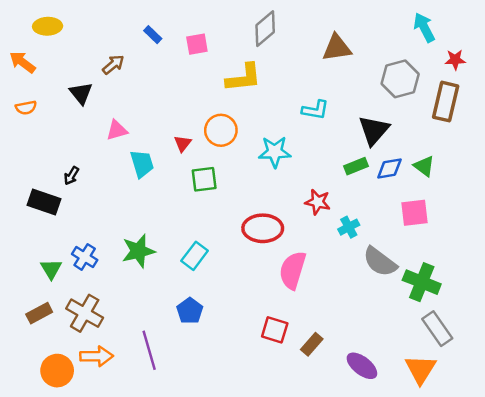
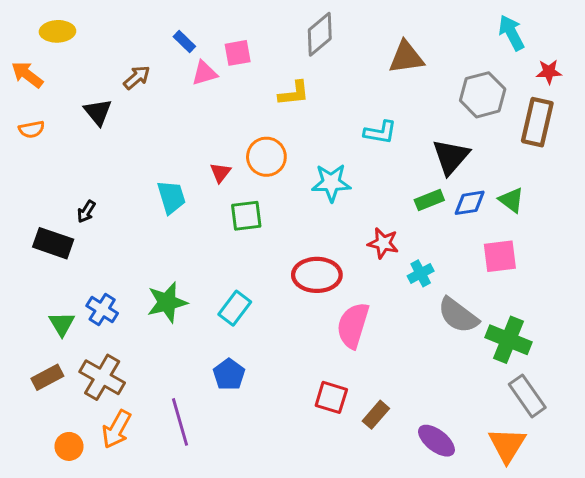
yellow L-shape: (244, 78) -> (294, 93), size x0.7
pink triangle: (117, 130) -> (204, 73), moved
orange arrow: (97, 356) -> (117, 429), turned 120
orange circle: (57, 371) -> (69, 446), size x0.7

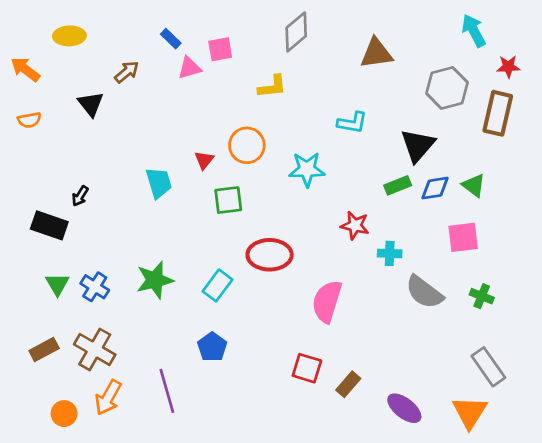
yellow ellipse: (57, 31) -> (69, 36), moved
cyan cross: (421, 273) -> (390, 253), turned 30
red ellipse: (317, 275) -> (270, 255), moved
green triangle: (62, 324) -> (57, 284), moved
green cross: (509, 340) -> (482, 296), moved, size x0.6

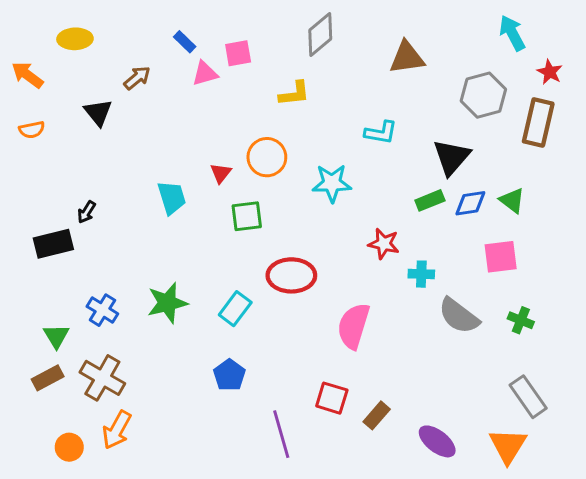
red star: (508, 67) -> (550, 72), turned 30
black rectangle: (49, 225) -> (53, 244), turned -33
green triangle: (57, 284) -> (56, 336), moved
purple line: (167, 391) -> (281, 434), moved

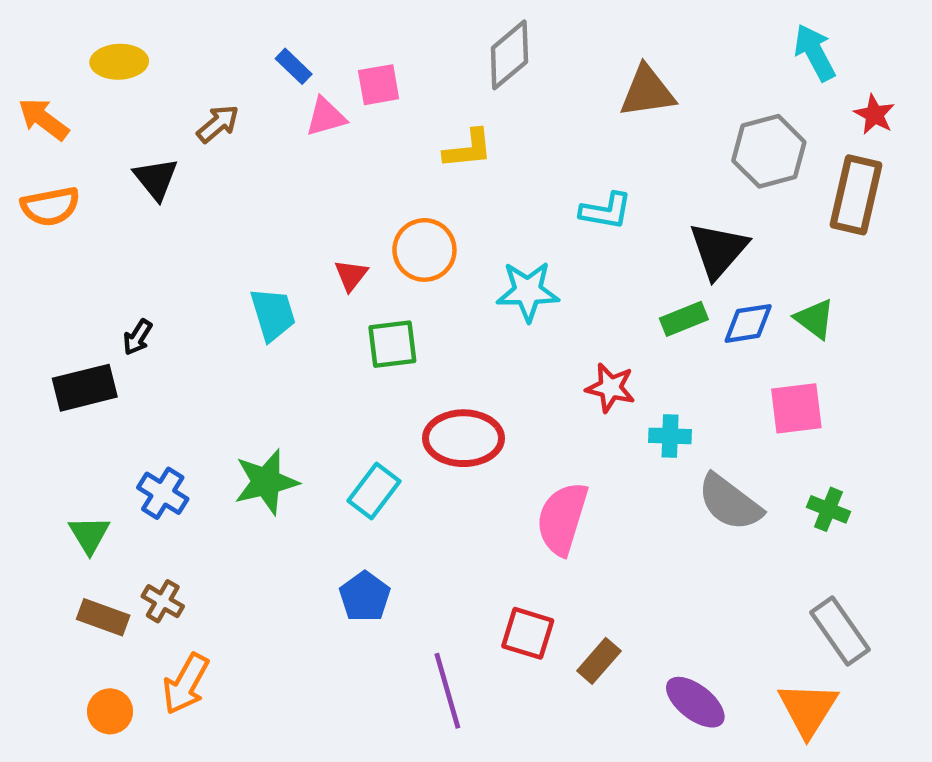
orange semicircle: (32, 130) -> (50, 206), size x1.4
brown rectangle: (48, 378) -> (103, 617), moved, turned 48
brown cross: (102, 378) -> (163, 601), size x0.6

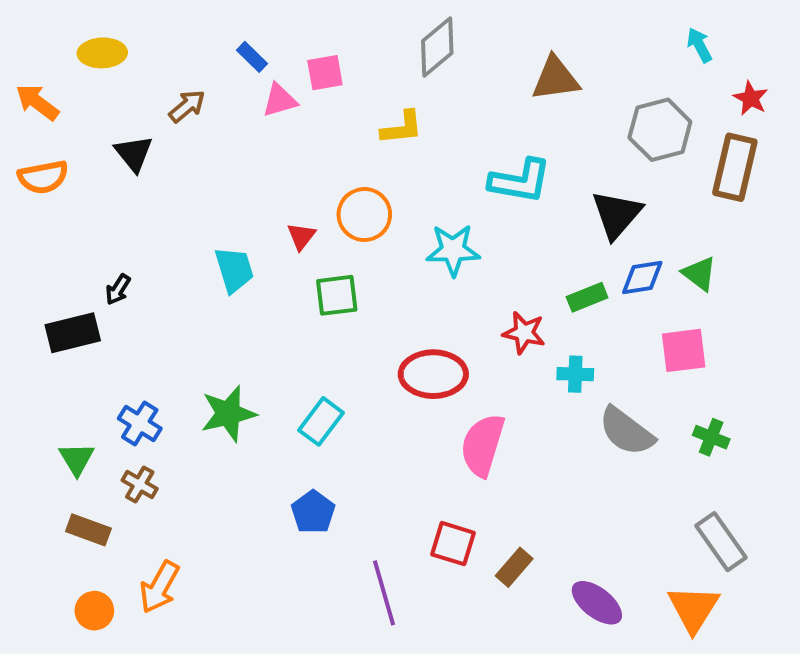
cyan arrow: (815, 53) -> (699, 45), size x0.7
cyan L-shape: (606, 211) -> (520, 181), size x1.4
green rectangle: (684, 319) -> (587, 297), moved
red ellipse: (463, 438) -> (433, 374), moved
brown cross: (163, 601) -> (140, 484), moved

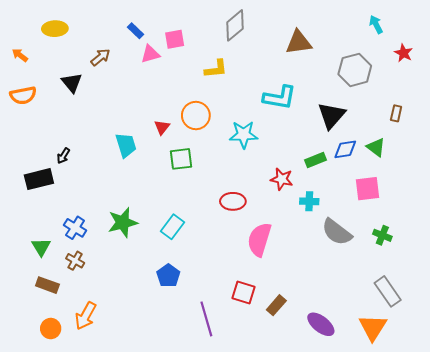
orange arrow: (37, 102) -> (20, 55), size x0.7
brown rectangle: (735, 167) -> (396, 113), moved, size x0.5
red ellipse: (433, 374) -> (233, 201), size x0.7

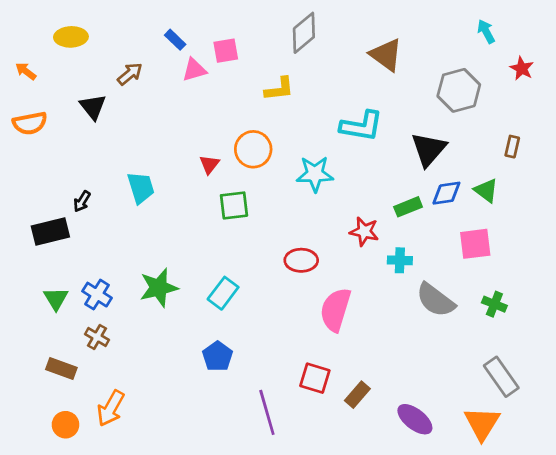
brown triangle: (299, 42) -> (386, 55), turned 44
cyan trapezoid: (126, 145) -> (141, 188), moved
green triangle: (41, 247) -> (56, 299), moved

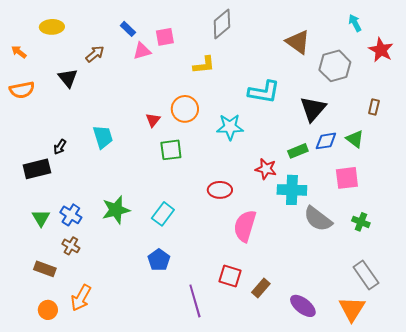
brown triangle: (386, 55) -> (298, 42), moved
red star: (522, 68) -> (381, 50), size x1.4
cyan cross: (400, 260) -> (292, 190), size x1.6

